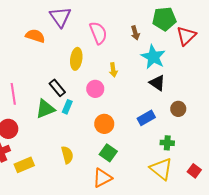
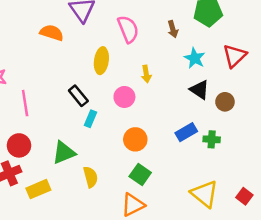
red triangle: (186, 36) -> (235, 56), moved
cyan star: (153, 57) -> (195, 58), size x0.7
green triangle: (45, 109) -> (64, 153), moved
brown circle: (178, 109) -> (225, 102), moved
green cross: (167, 143) -> (212, 139), moved

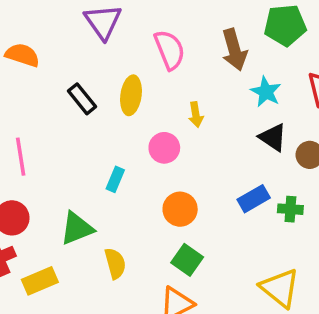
brown arrow: (173, 29) -> (234, 50), size x1.6
orange semicircle: (52, 33) -> (22, 55), moved
black rectangle: (78, 96) -> (82, 99), moved

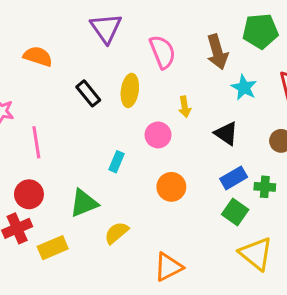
black triangle: (273, 137) -> (226, 133), moved
green square: (187, 260) -> (235, 212), moved
yellow semicircle: (115, 263) -> (116, 233), turned -115

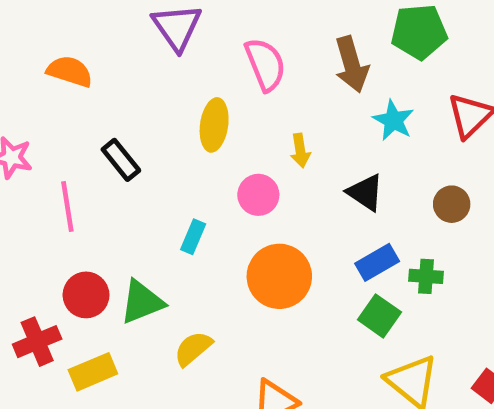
black rectangle: (88, 93) -> (121, 160), moved
orange circle: (171, 187) -> (279, 276), size x1.4
red circle: (29, 194) -> (86, 295), moved

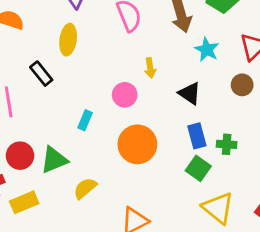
yellow ellipse: (214, 125) -> (68, 40), moved
brown circle: (452, 204) -> (242, 85), moved
blue rectangle: (377, 262) -> (197, 136), turned -75

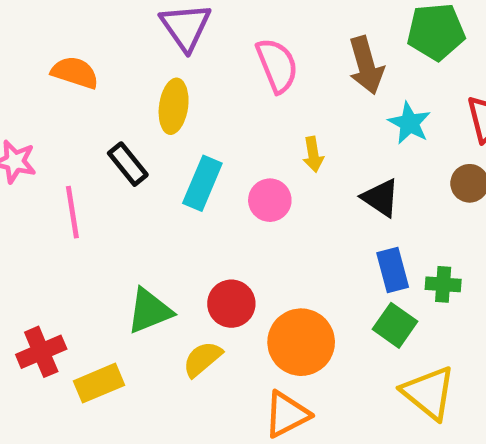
cyan rectangle: (85, 120) -> (202, 183), moved, size x1.5
orange circle: (137, 144) -> (301, 342), moved
red circle: (20, 156) -> (231, 304), moved

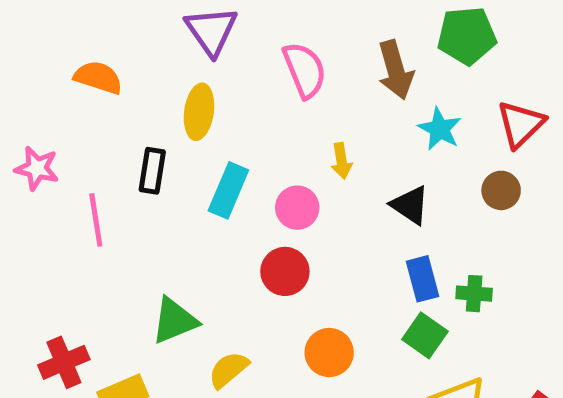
black rectangle: (128, 164) -> (152, 171), turned 48
red circle: (231, 304) -> (285, 271), moved
orange circle: (301, 342) -> (329, 353), size x0.7

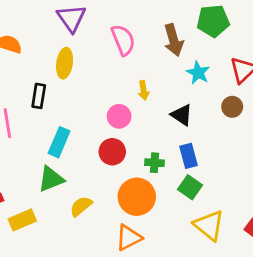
cyan rectangle: (228, 190) -> (59, 142), moved
green cross: (474, 294) -> (154, 163), moved
orange circle: (329, 353) -> (137, 197), size x1.4

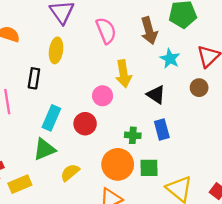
yellow arrow: (144, 90) -> (123, 74), size x1.6
red circle: (112, 152) -> (85, 124), moved
green square: (190, 187) -> (149, 168), moved, turned -36

